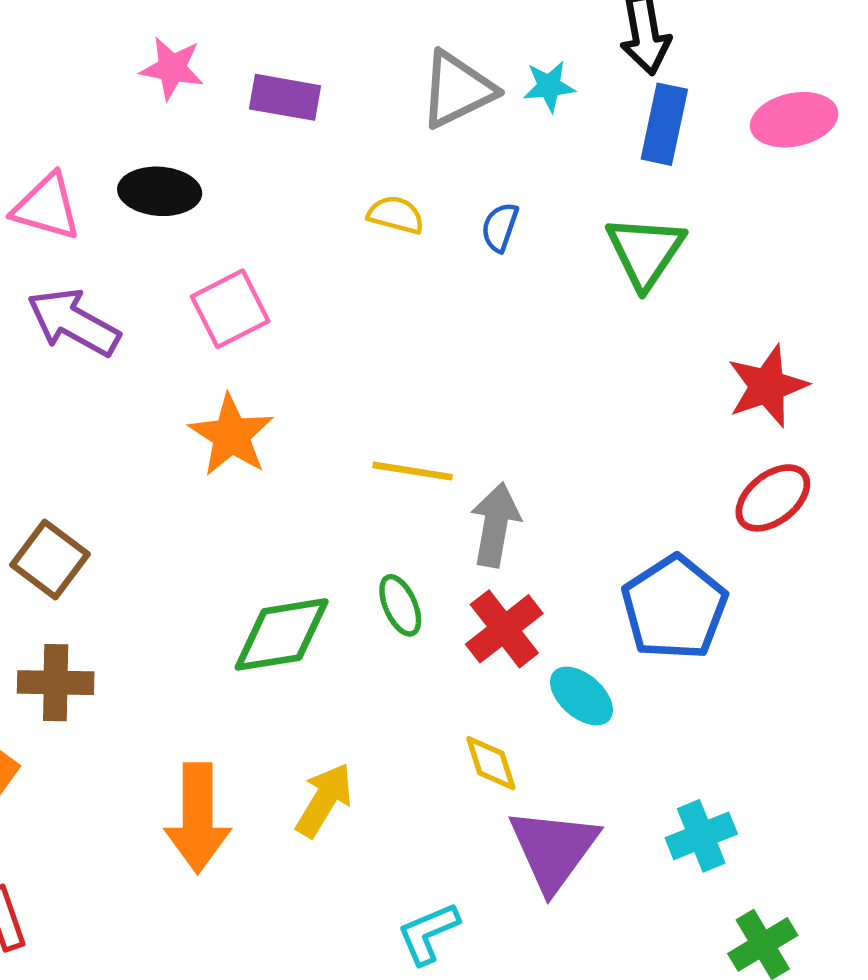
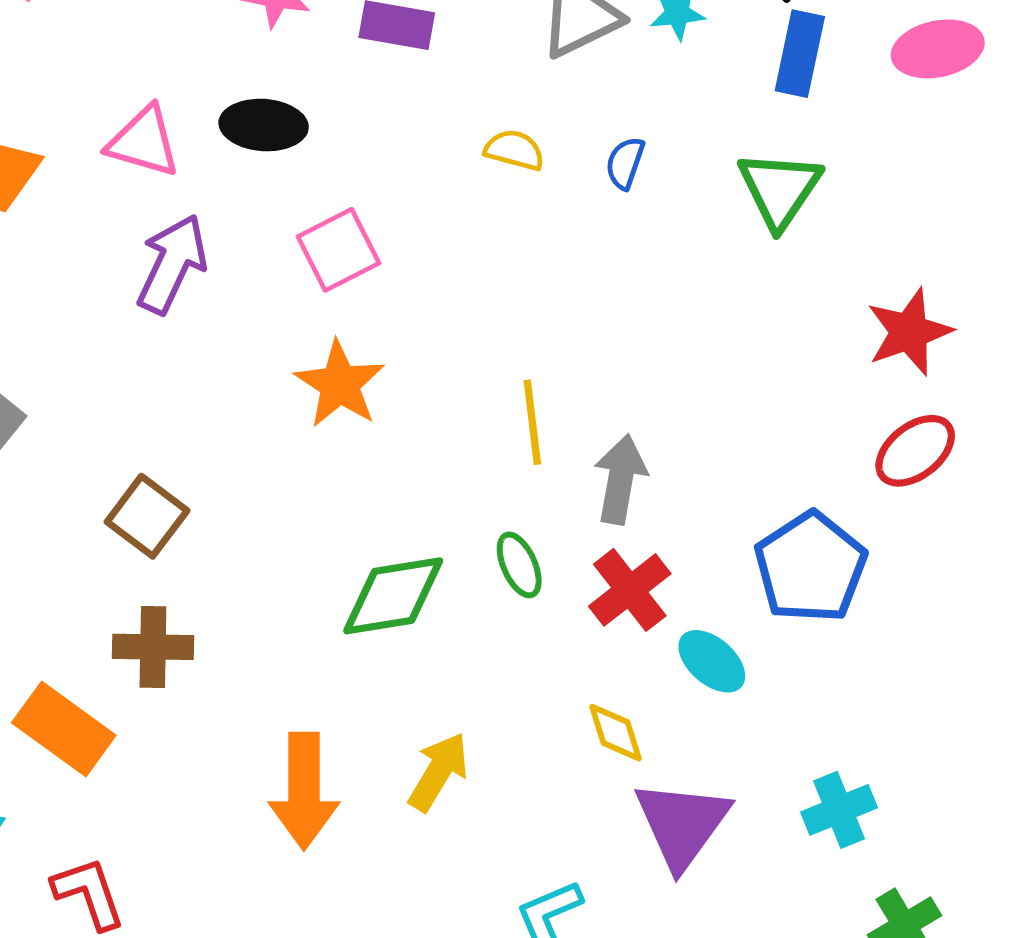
purple arrow: (73, 322) -> (172, 264), turned 86
yellow line: (413, 471) -> (532, 422), turned 74

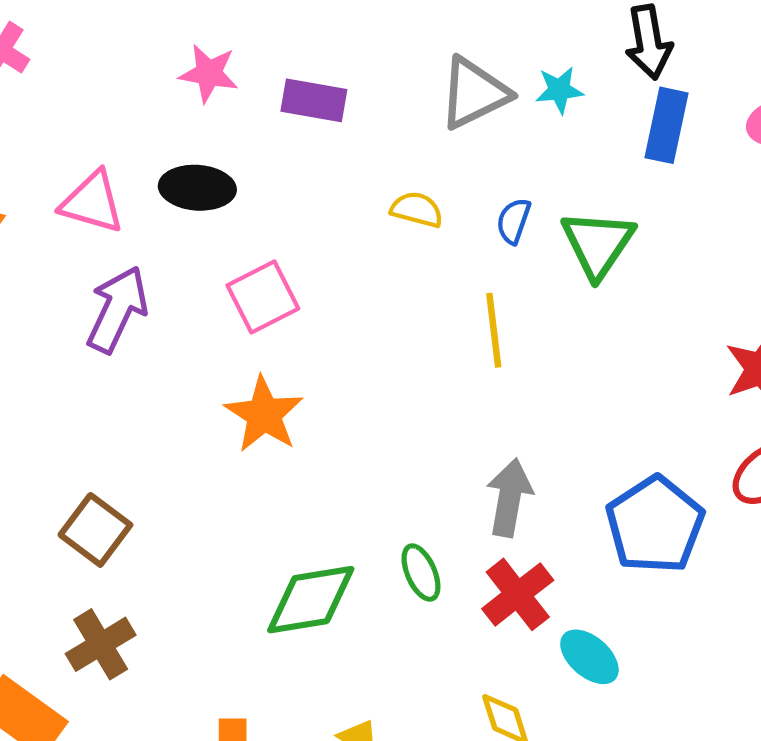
green triangle: (780, 189) -> (598, 244), moved
yellow line: (532, 422) -> (494, 330), moved
blue pentagon: (811, 567) -> (655, 525), moved
brown cross: (153, 647) -> (101, 644), turned -32

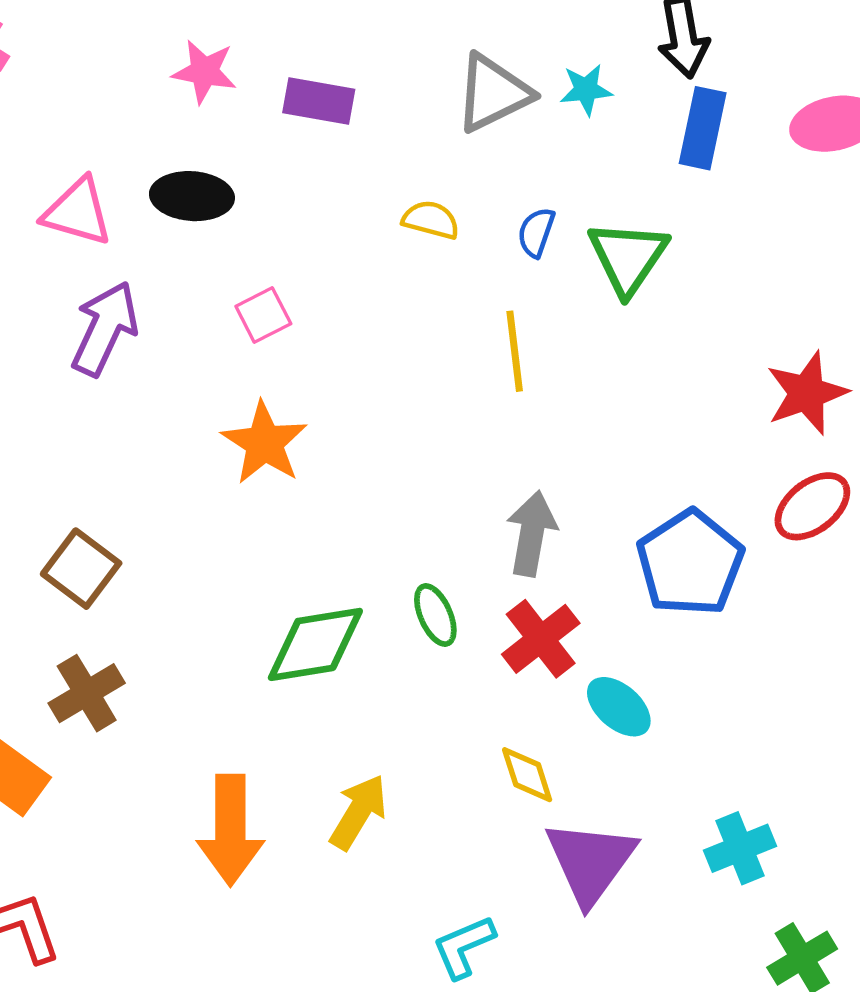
pink square: (263, 297) -> (263, 315), size x0.7

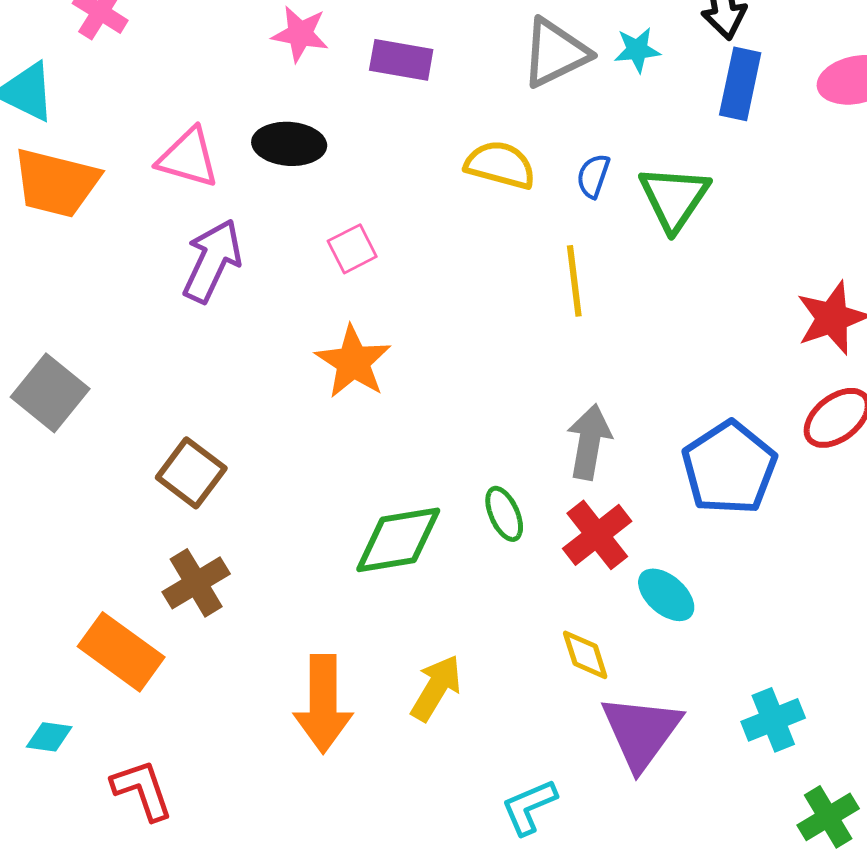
yellow semicircle: (431, 220) -> (500, 165), size x1.4

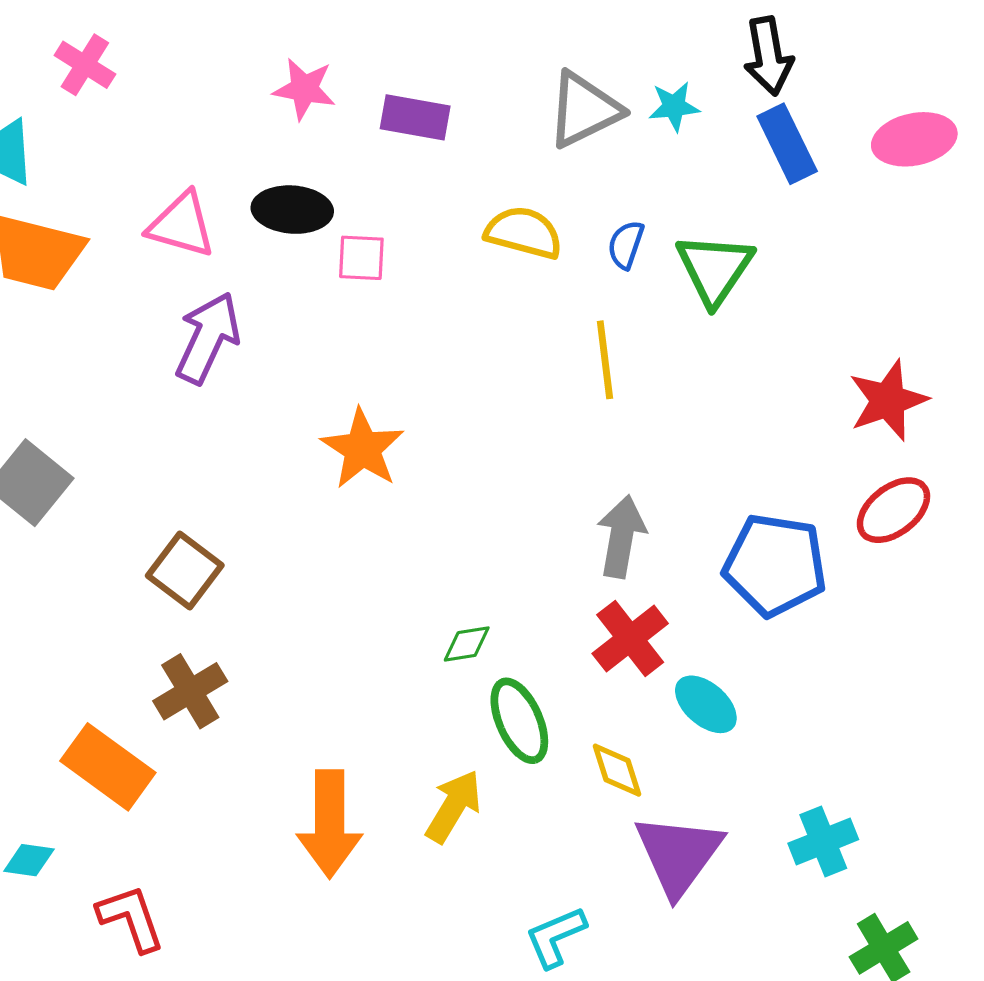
blue rectangle: (740, 84) -> (787, 144), turned -38
pink square: (352, 249) -> (361, 258), moved, turned 30
blue pentagon: (729, 468) -> (775, 565), turned -30
green ellipse: (504, 514) -> (519, 721), moved, size x1.4
green diamond: (398, 540) -> (467, 644), moved, size x0.5

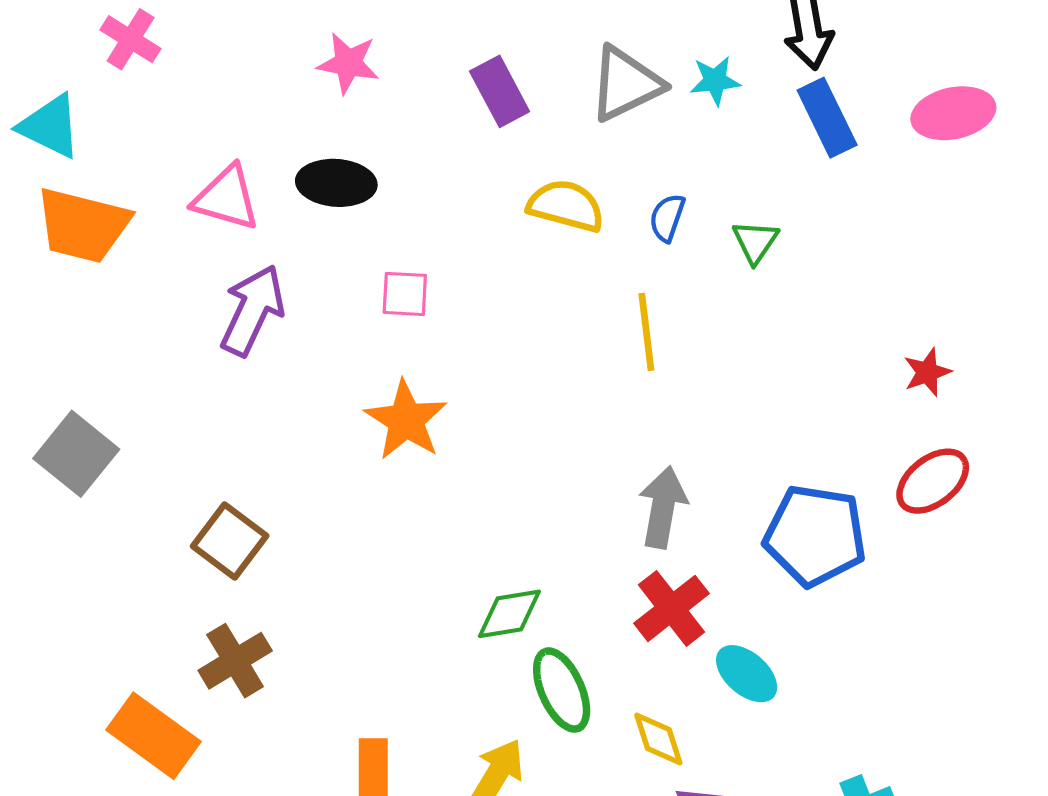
purple rectangle: (415, 117) -> (500, 91), moved, turned 52
pink square: (361, 258) -> (405, 294), moved
green triangle: (715, 269) -> (755, 242), size x0.6
red star: (888, 400) -> (927, 372), size x0.6
green diamond: (467, 644) -> (509, 614), size x1.4

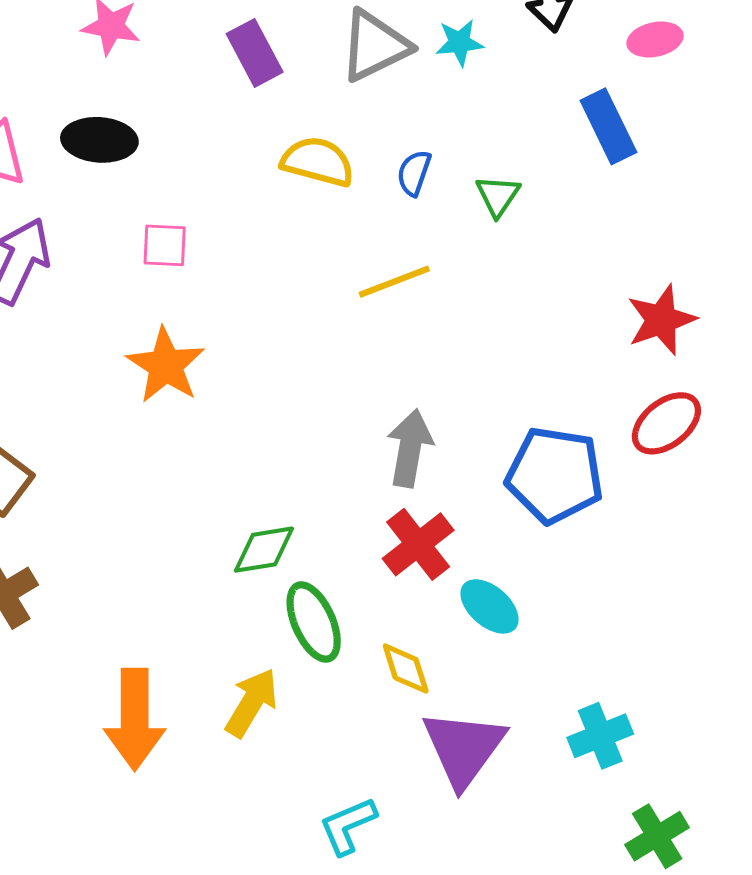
pink ellipse: (953, 113) -> (655, 39), moved, size x0.7
blue rectangle: (827, 118) -> (608, 126), moved
yellow line: (646, 332) -> (394, 282), turned 76
red star: (927, 372) -> (661, 320), size x1.5

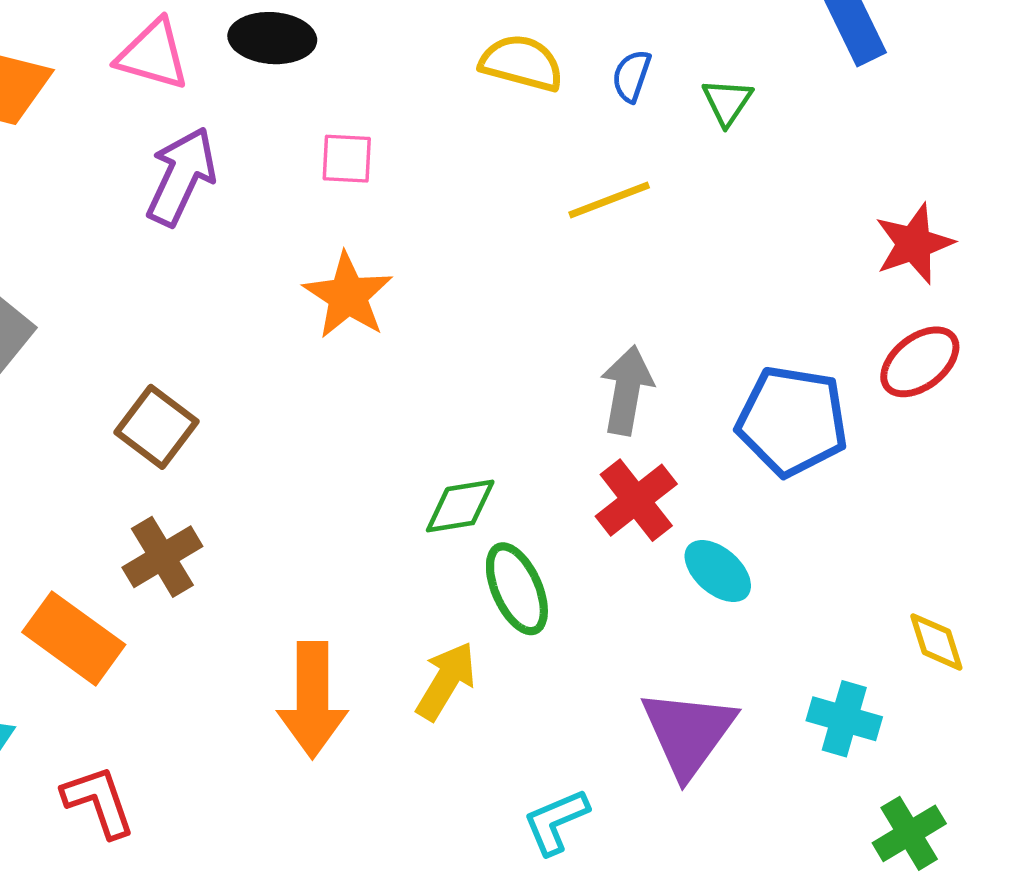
yellow diamond: (406, 669) -> (936, 642), moved
cyan cross: (600, 736) -> (844, 719), turned 38

